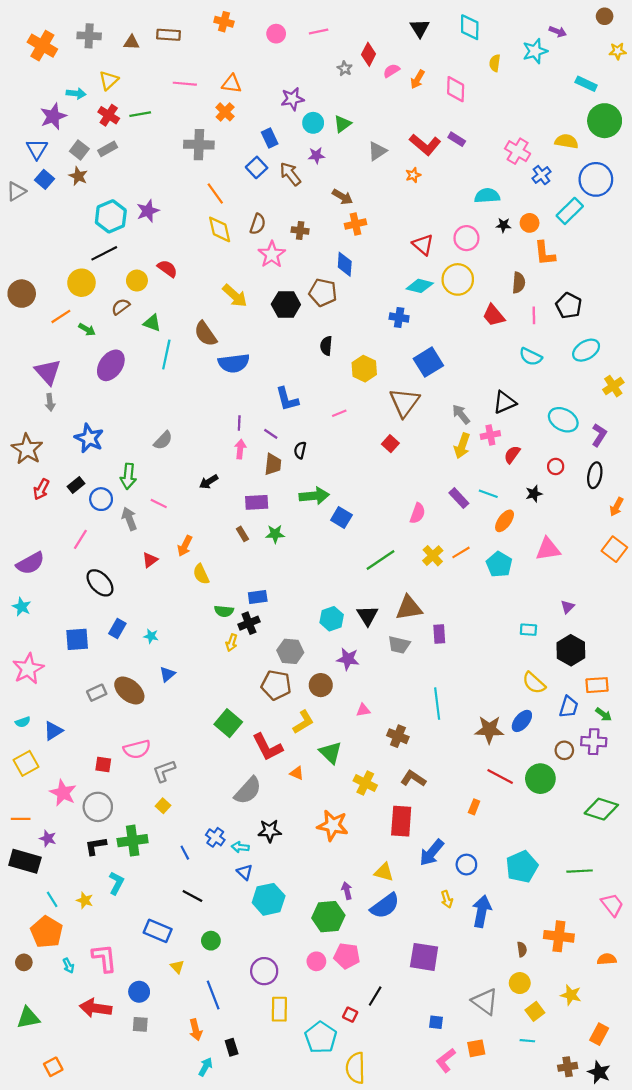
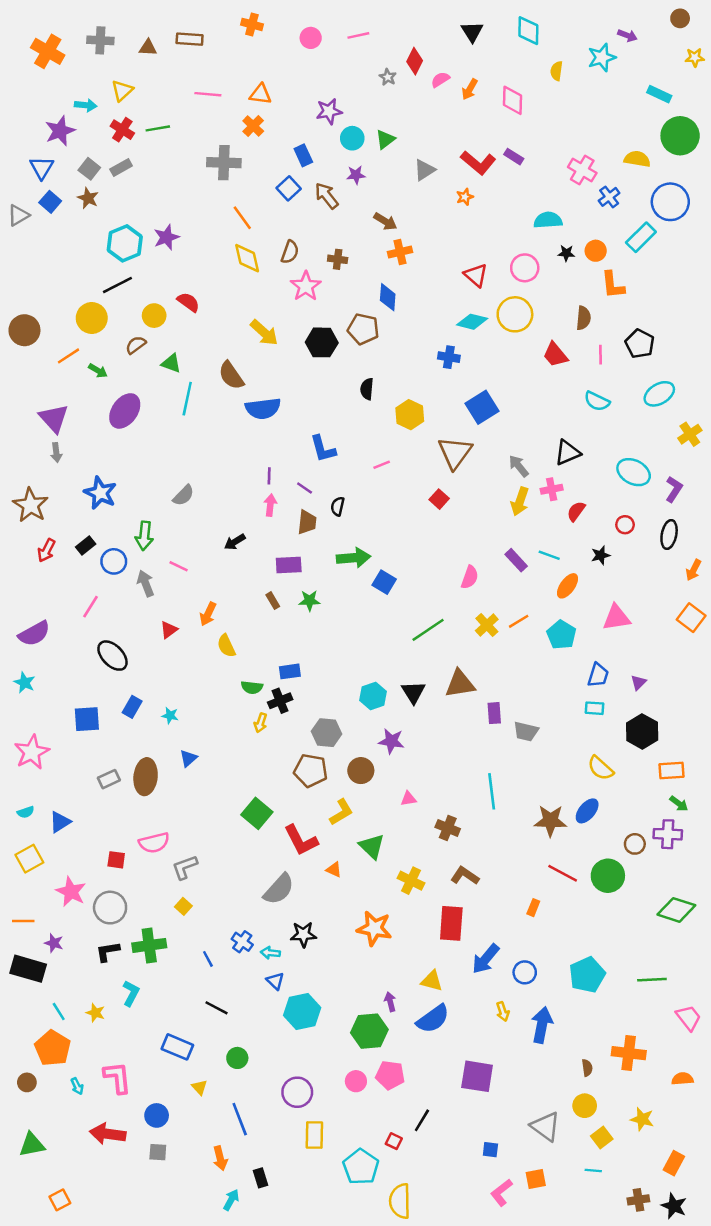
gray trapezoid: (399, 645) -> (526, 731), moved
brown ellipse: (129, 691) -> (146, 777), turned 56
blue trapezoid: (569, 707) -> (598, 675), moved

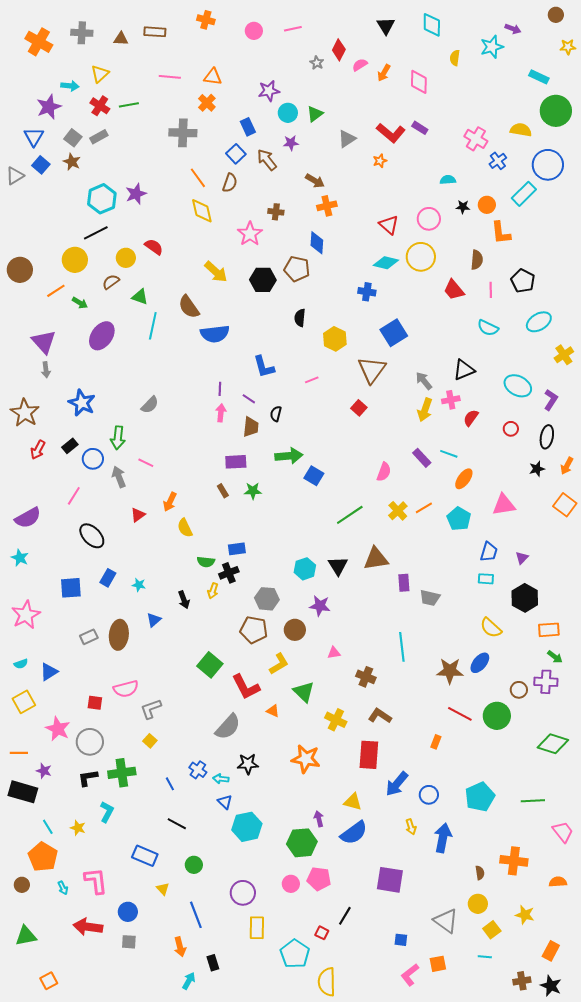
cyan semicircle: (548, 220) -> (448, 180), size x0.7
brown semicircle: (290, 252) -> (230, 183), moved
black arrow: (235, 542) -> (184, 600), moved, turned -78
black star: (601, 555) -> (537, 469), moved

